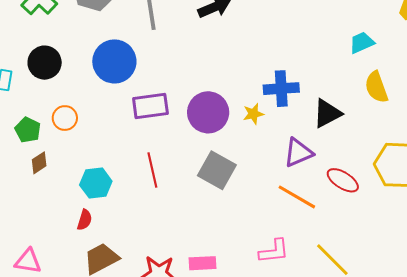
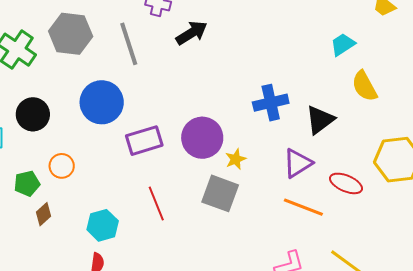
yellow star: (253, 114) -> (236, 159), moved
green pentagon: (28, 130) -> (27, 183), turned -30

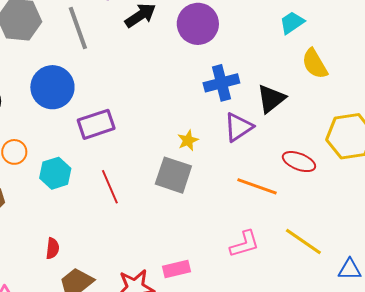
purple circle: (202, 138) -> (198, 24), moved
purple triangle: (298, 163) -> (238, 127), moved
cyan hexagon: (103, 225) -> (55, 173), moved

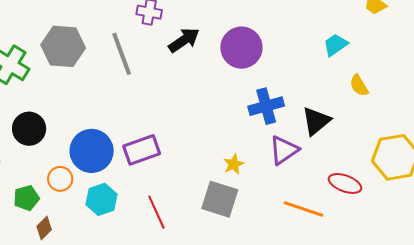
yellow semicircle: (315, 64) -> (359, 85), size x0.7
blue circle: (52, 87) -> (92, 151), moved

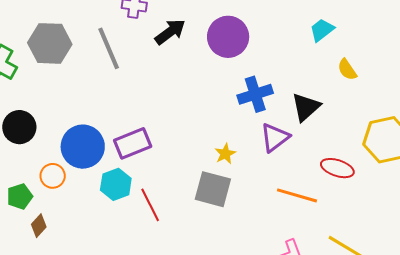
cyan hexagon: (102, 199) -> (116, 184), moved

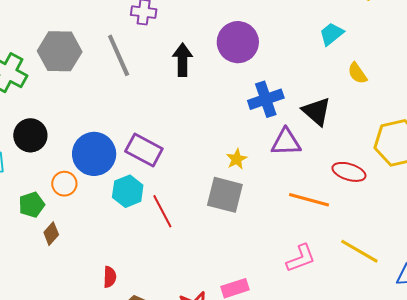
black arrow: (170, 32) -> (183, 60), moved, turned -52
black triangle: (306, 107) -> (317, 111), turned -36
purple triangle: (275, 137) -> (286, 142), turned 36
purple rectangle: (133, 143) -> (144, 150), turned 51

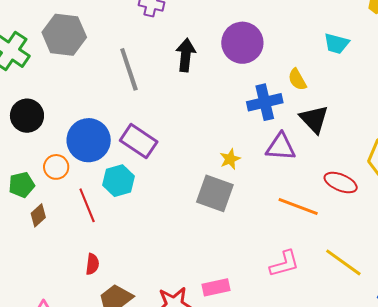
cyan trapezoid: (332, 34) -> (336, 44), turned -132
gray line: (119, 55) -> (129, 69), moved
yellow semicircle: (357, 73) -> (297, 79), moved
red line: (162, 211) -> (87, 205), moved

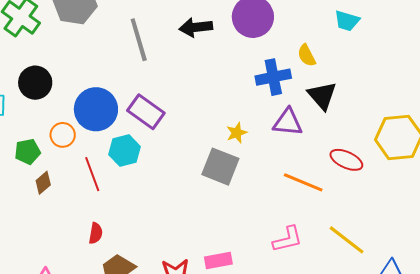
black arrow: (186, 55) -> (196, 27), turned -104

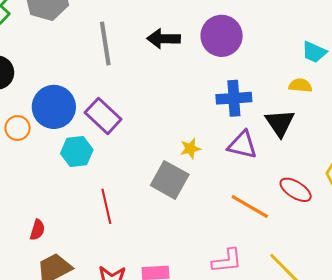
yellow semicircle: (307, 55) -> (300, 85), moved, turned 115
red line: (92, 174) -> (106, 206), moved

